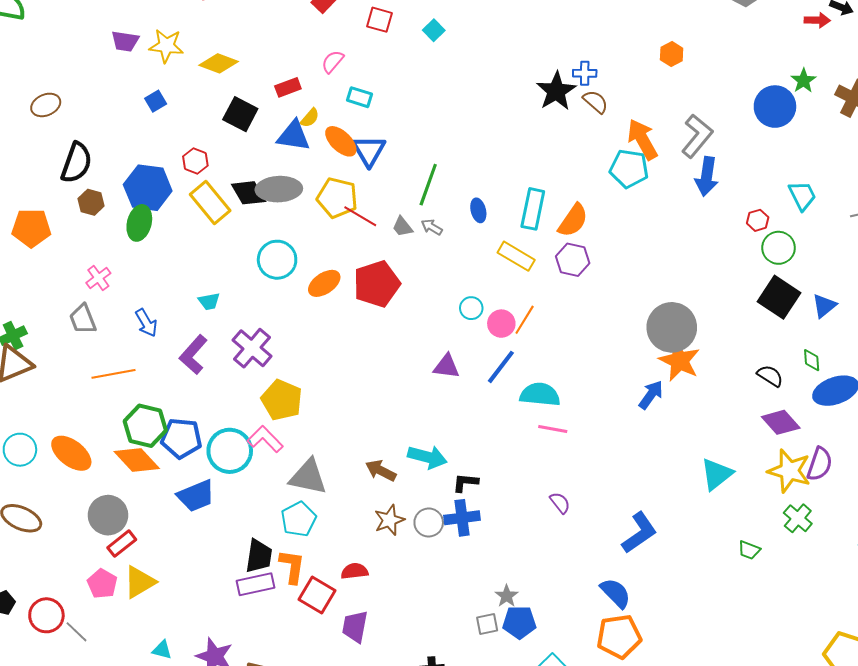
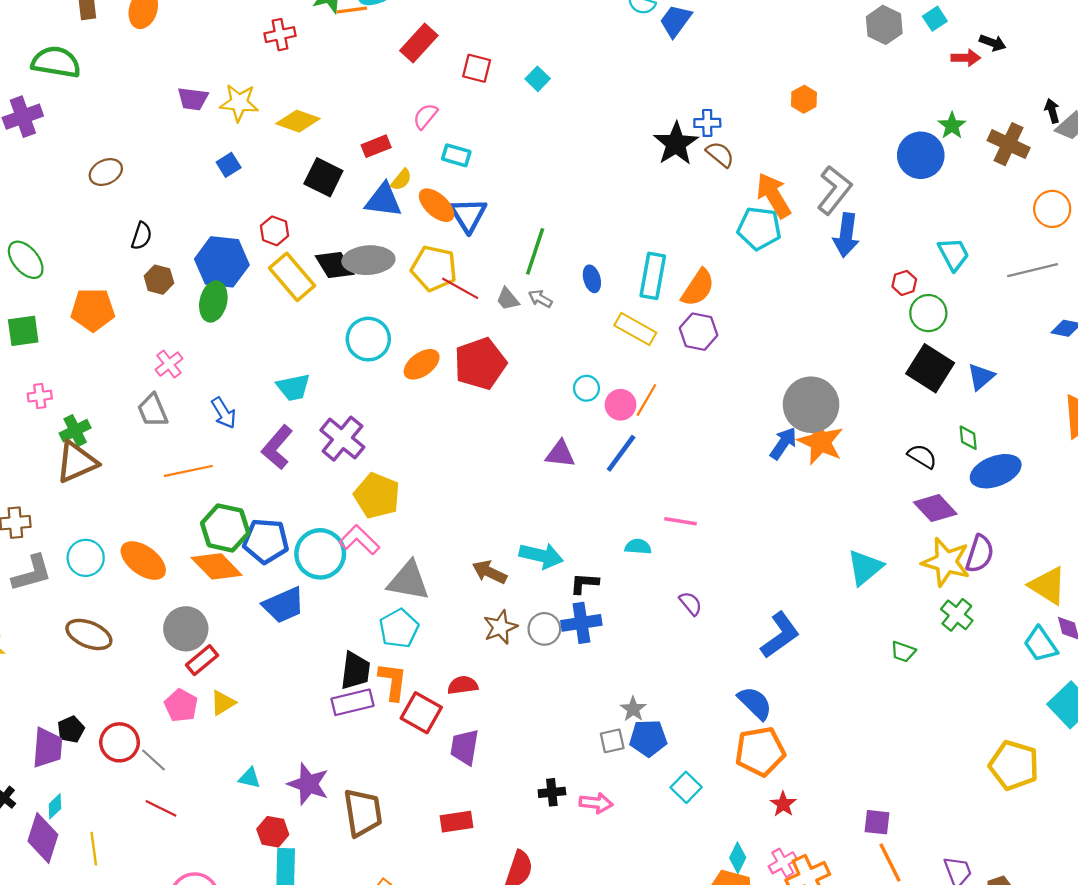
black semicircle: (76, 163) -> (142, 236), size x0.6
cyan trapezoid: (209, 301) -> (293, 387), size x1.4
cyan semicircle: (540, 395) -> (638, 547), moved, size x0.6
blue arrow: (651, 395) -> (783, 443), moved
yellow triangle: (140, 582) -> (223, 703), size x0.7

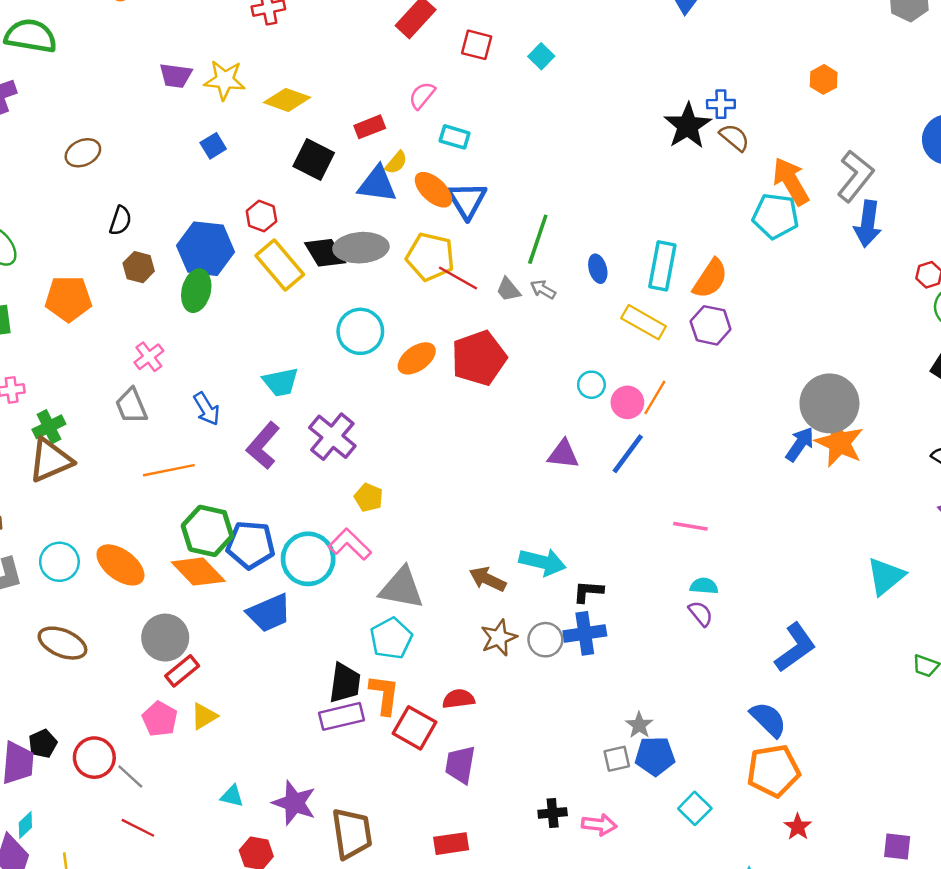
yellow pentagon: (377, 496) -> (369, 497), size x0.6
cyan semicircle: (638, 547) -> (704, 586), moved

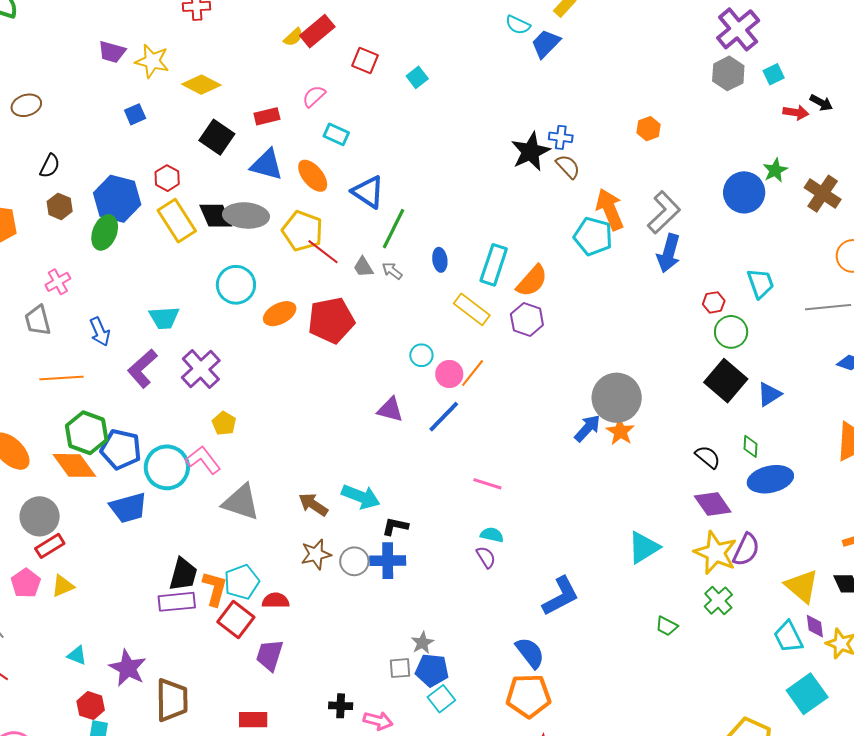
yellow semicircle: (396, 163) -> (293, 37), moved
blue triangle: (467, 200) -> (368, 192), moved, turned -33
orange star: (839, 443) -> (620, 431), size x0.7
cyan pentagon: (391, 638) -> (242, 582), moved
cyan square: (695, 808) -> (441, 699), moved

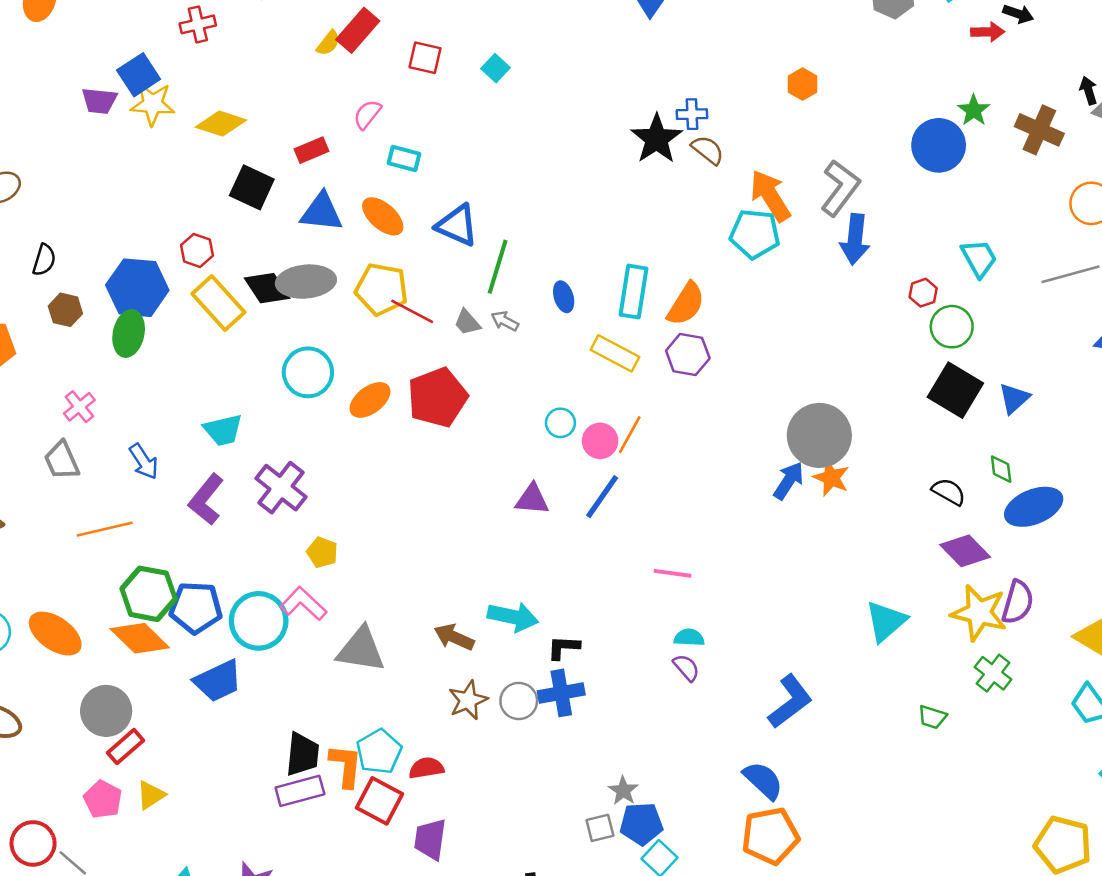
blue square: (135, 114) -> (139, 75), moved, size x1.5

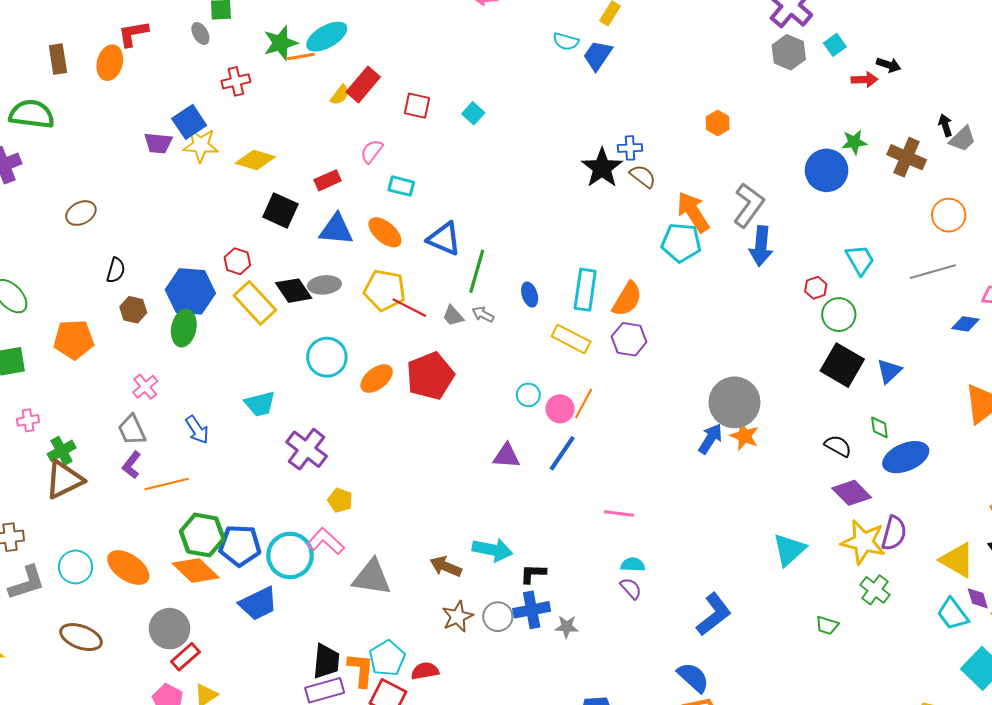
green star: (974, 110) -> (854, 142), turned 30
gray ellipse: (306, 282) -> (324, 285), size x0.7
purple L-shape: (206, 499) -> (132, 465), moved, size x0.7
gray star: (623, 791) -> (567, 627), moved, turned -30

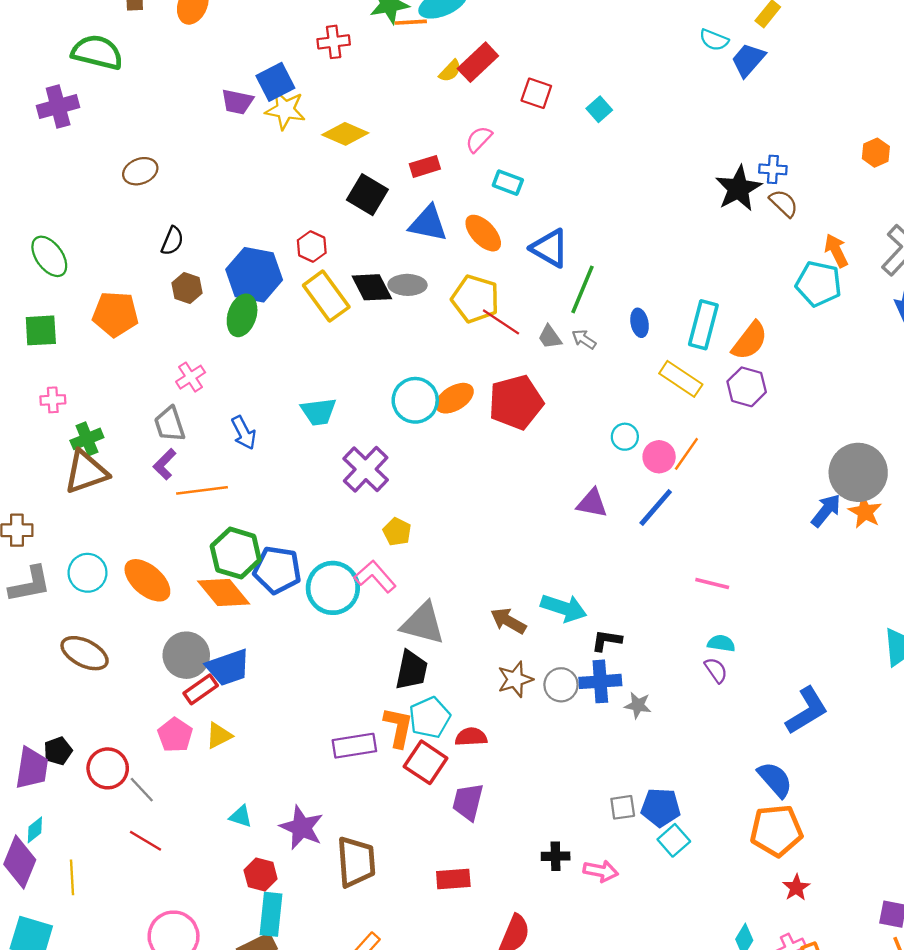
orange arrow: (693, 212) -> (836, 251), size x0.7
cyan circle: (327, 357) -> (415, 400), moved
blue trapezoid: (258, 604) -> (228, 667), moved
black trapezoid: (326, 661) -> (412, 670), moved

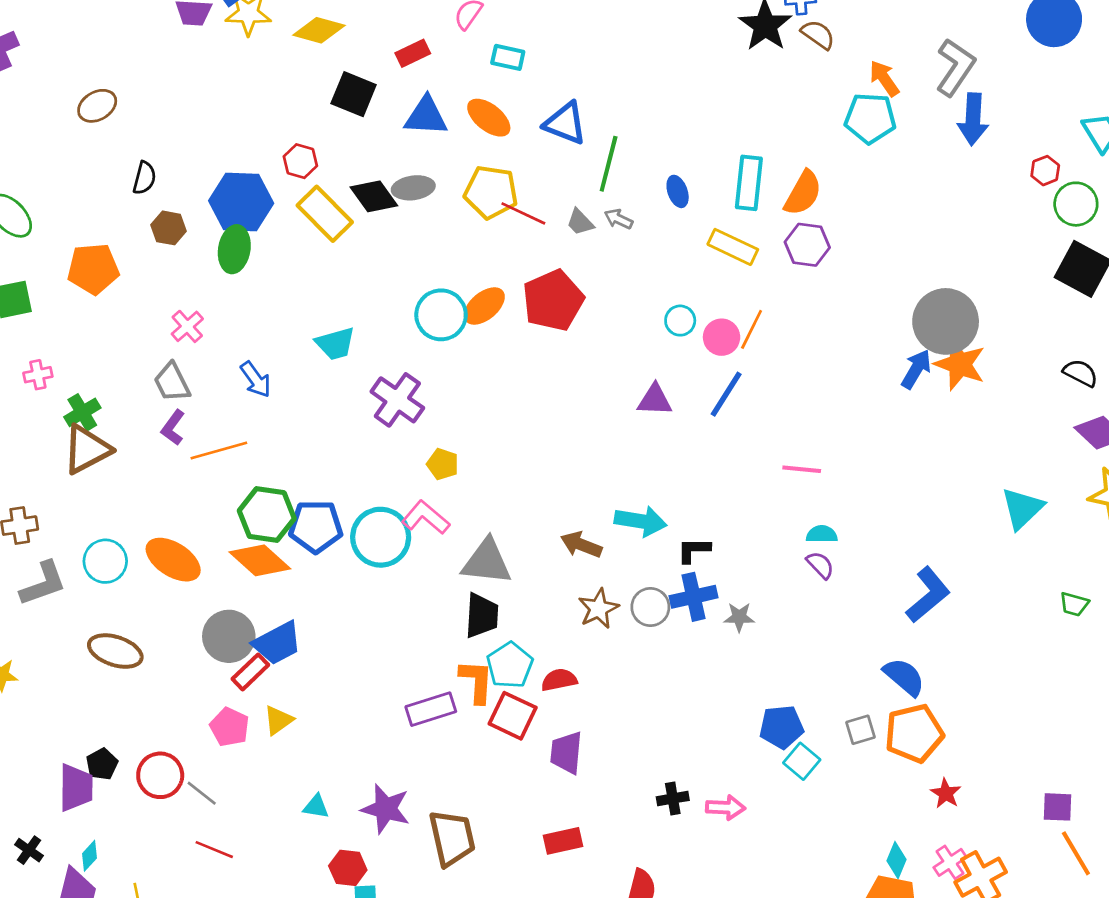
orange star: (865, 512) -> (960, 364), size x1.4
gray square: (623, 807) -> (860, 730), moved

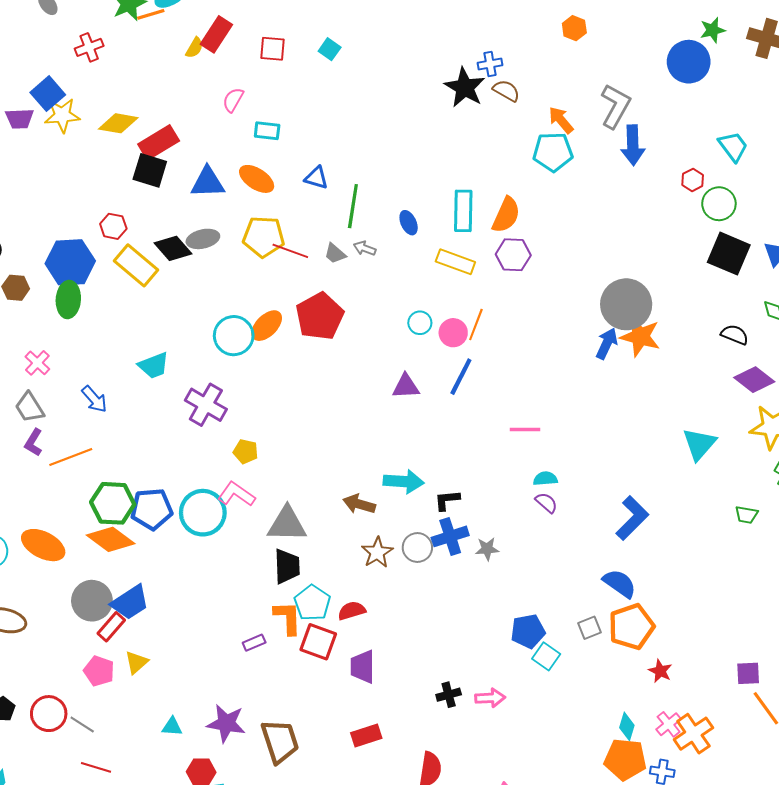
red rectangle: (413, 53) -> (159, 142), moved, size x1.5
blue triangle: (565, 123) -> (316, 178), size x0.7
purple rectangle: (431, 709) -> (254, 643), size x0.6

